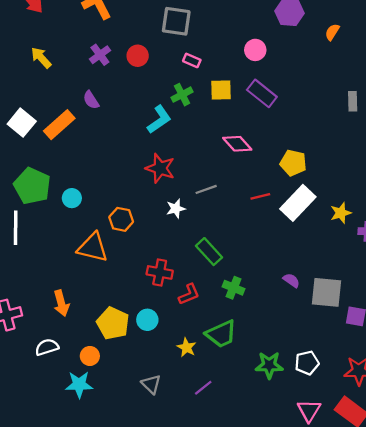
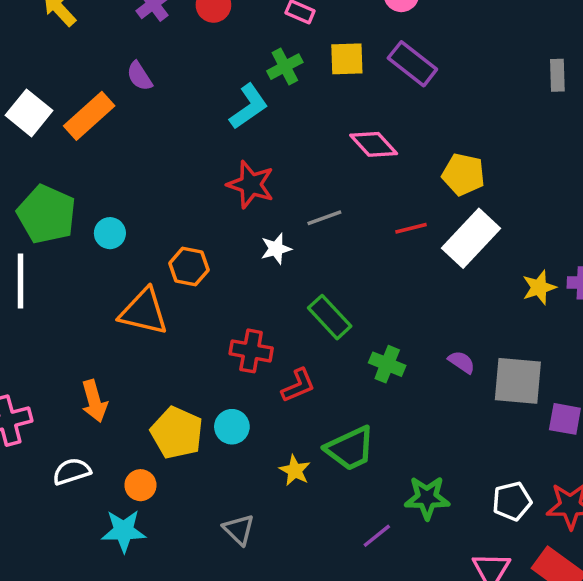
yellow star: (341, 213) -> (539, 287), moved
green cross: (234, 288) -> (387, 364), moved
white pentagon: (307, 363) -> (512, 501), moved
purple line: (203, 388) -> (377, 536), moved

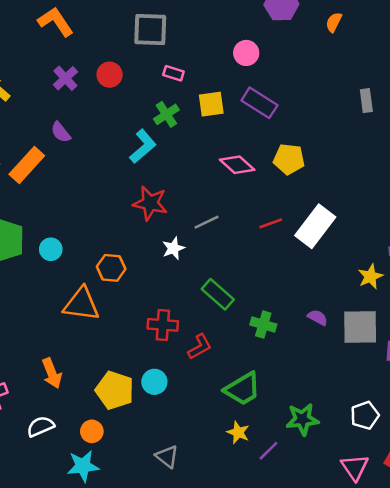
yellow pentagon: (463, 174) -> (289, 159), moved
yellow star: (539, 287) -> (370, 277), moved
yellow star: (295, 470) -> (238, 432), moved

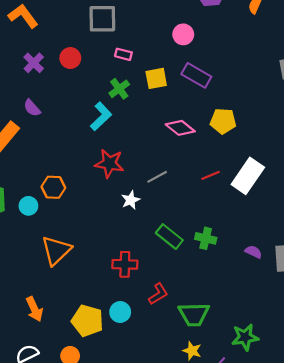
orange hexagon: (111, 268) -> (53, 187), moved
orange triangle: (81, 304) -> (56, 250), turned -48
green cross: (263, 325) -> (206, 238), moved
red L-shape: (200, 347) -> (158, 294), moved
green trapezoid: (242, 389) -> (194, 314), turned 32

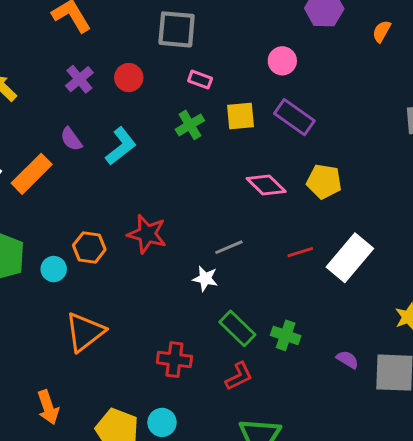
cyan L-shape: (101, 116) -> (121, 146), moved
red star: (109, 163) -> (147, 234), moved
white star: (131, 200) -> (205, 279), moved, turned 30
red L-shape: (158, 294) -> (239, 376), moved

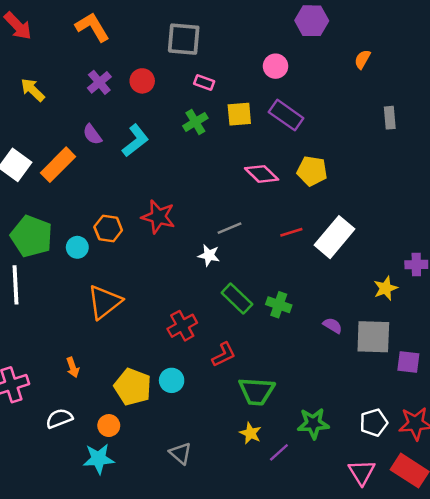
orange semicircle: (382, 31) -> (362, 59), moved
red cross: (174, 360) -> (182, 326), turned -36
red L-shape: (239, 376) -> (224, 355), moved
orange arrow: (48, 407) -> (73, 367), size x0.7

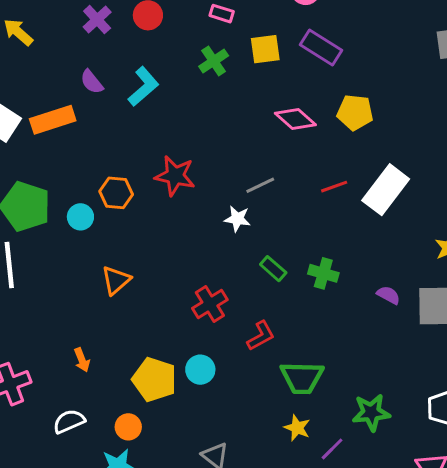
orange rectangle: (58, 165) -> (53, 120), turned 30
green rectangle: (237, 299) -> (273, 269), size x0.7
orange triangle: (104, 302) -> (116, 280), size x0.7

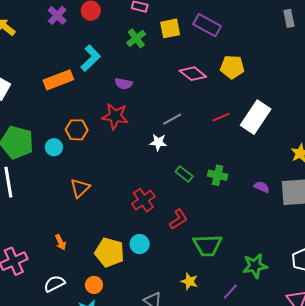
purple semicircle: (92, 82) -> (124, 84), moved, turned -36
orange rectangle: (53, 120) -> (58, 80), moved
yellow star: (297, 428) -> (189, 281), moved

